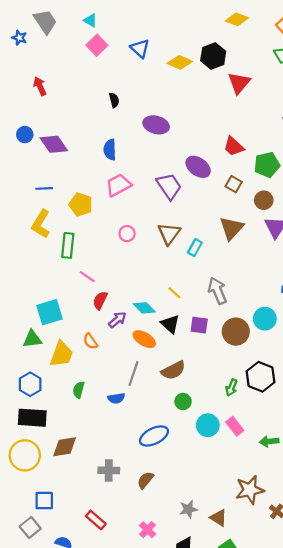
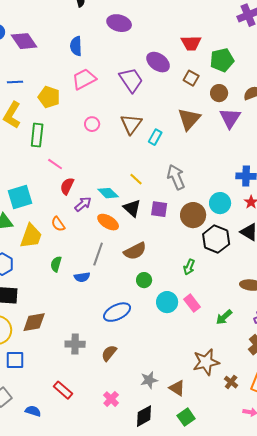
red trapezoid: (234, 146) -> (191, 43), turned -45
black hexagon: (261, 377) -> (216, 239), moved
green semicircle: (79, 390) -> (56, 264), moved
green arrow: (269, 441) -> (224, 317), turned -36
blue square: (44, 501) -> (15, 360), moved

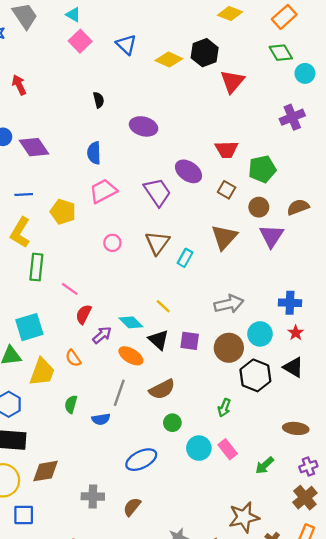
green rectangle: (37, 135) -> (36, 267), moved
gray arrow: (176, 177) -> (229, 304), moved, turned 100

